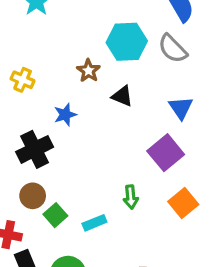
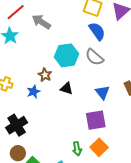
blue star: (65, 115) -> (33, 92), moved
purple square: (166, 153) -> (96, 120), turned 35
orange square: (183, 203) -> (99, 147), moved

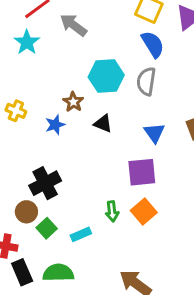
gray semicircle: (94, 57) -> (146, 81), turned 54
black cross: (17, 125) -> (45, 183), moved

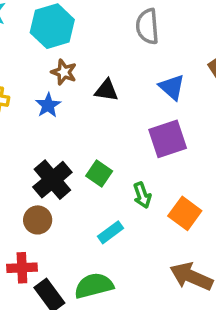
cyan hexagon: (106, 76) -> (52, 26), moved
orange square: (144, 212) -> (185, 213), moved
green square: (47, 228) -> (99, 173), moved

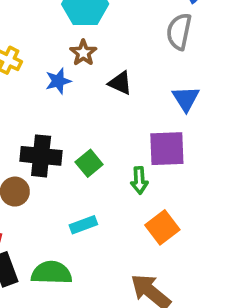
black cross: (52, 180) -> (41, 156), turned 30
green arrow: (142, 195) -> (139, 180), moved

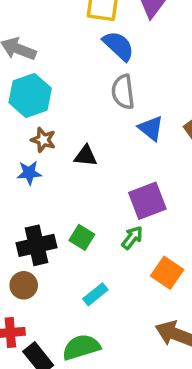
blue star: (58, 81) -> (29, 173), turned 30
blue triangle: (186, 99) -> (151, 128), moved
green arrow: (139, 180) -> (132, 238), turned -120

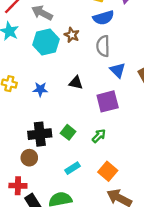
blue semicircle: (119, 46) -> (103, 18), turned 114
brown star: (43, 140) -> (72, 35), moved
purple square: (147, 201) -> (108, 101), moved
orange square: (167, 273) -> (108, 171), moved

